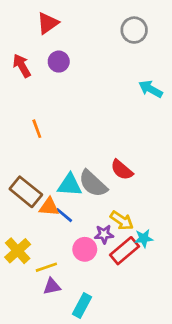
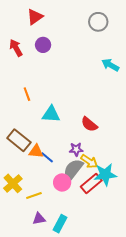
gray semicircle: (93, 184) -> (73, 169), moved, turned 85
cyan triangle: (70, 185) -> (51, 114), moved
purple star: (104, 234) -> (76, 149), moved
cyan star: (144, 238) -> (105, 174), size x1.6
purple triangle: (52, 286) -> (39, 219), moved

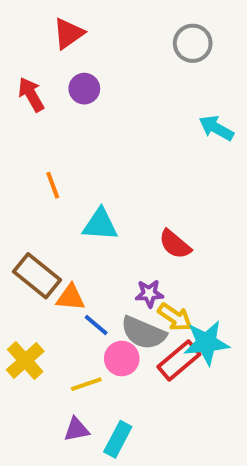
blue line: (47, 157) -> (96, 325), moved
gray semicircle: (73, 169) -> (143, 333), turned -105
yellow line: (34, 196) -> (86, 384), moved

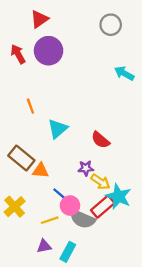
purple circle: (84, 89) -> (49, 51), size x1.6
cyan triangle: (100, 225) -> (58, 129), turned -45
blue line: (96, 325) -> (60, 194), moved
gray semicircle: (143, 333) -> (82, 219), moved
cyan star: (206, 343) -> (119, 196), turned 30

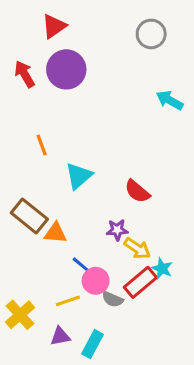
cyan star: (119, 196) -> (162, 268), size x0.6
yellow cross: (15, 207) -> (20, 315), moved
gray semicircle: (82, 219) -> (113, 299), size x0.6

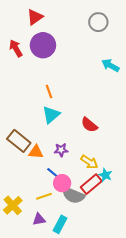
orange line: (42, 145) -> (49, 92), moved
purple star: (117, 230) -> (61, 150), moved
gray semicircle: (113, 299) -> (73, 195), size x1.6

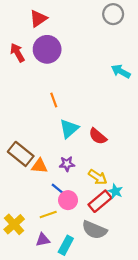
gray circle: (98, 22) -> (113, 14), moved
cyan triangle: (51, 115) -> (69, 129), moved
gray semicircle: (73, 195) -> (94, 230), moved

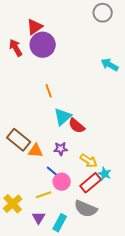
red triangle: (38, 19) -> (35, 27), moved
red semicircle: (98, 136) -> (77, 126), moved
purple triangle: (43, 240) -> (39, 218), turned -48

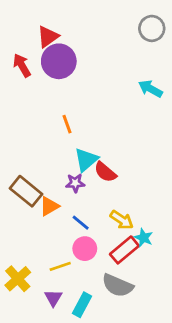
gray circle: (103, 13) -> (152, 28), moved
purple star: (61, 149) -> (75, 183), moved
orange triangle: (36, 151) -> (49, 206), turned -35
blue line: (53, 172) -> (81, 223), moved

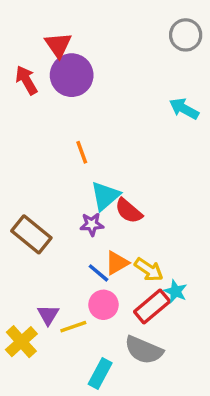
red triangle: (48, 37) -> (58, 45), turned -30
orange triangle: (49, 206) -> (117, 263), moved
purple triangle: (53, 298) -> (48, 315), moved

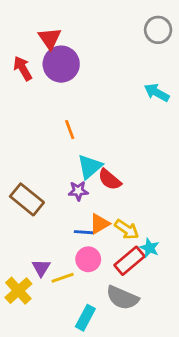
blue line: (98, 273) -> (84, 232), turned -36

